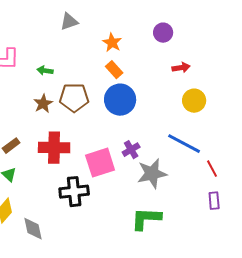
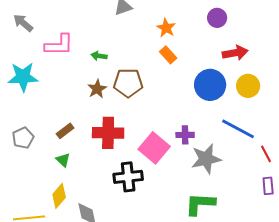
red arrow: (181, 68) -> (235, 53), size x1.4
blue circle: (120, 100) -> (210, 85), moved
purple cross: (131, 150) -> (185, 135), turned 30
pink square: (100, 163) -> (154, 148), turned -32

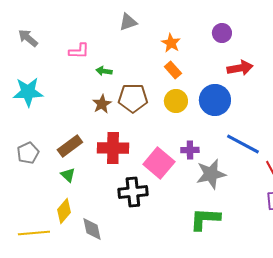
pink L-shape: (59, 45) -> (79, 51), moved, size x0.7
yellow circle: (248, 86) -> (176, 101), moved
brown rectangle: (65, 131) -> (70, 146), size x1.4

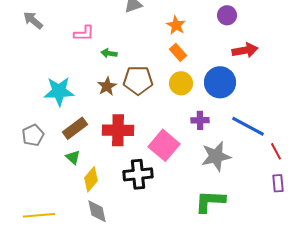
cyan star: (28, 92) -> (59, 91), moved
purple cross: (190, 150) -> (200, 120), moved
yellow diamond: (64, 211) -> (91, 179), moved

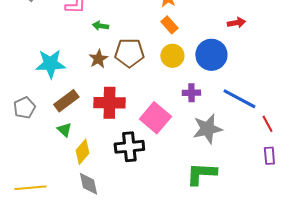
red arrow: (245, 50) -> (236, 23), size x0.7

